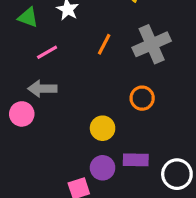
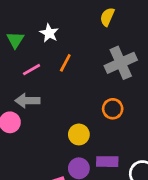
green triangle: (28, 17) -> (15, 40), turned 42
orange line: (104, 44) -> (65, 63), moved

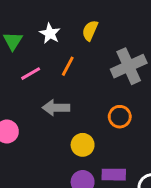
yellow semicircle: (107, 17) -> (90, 31), moved
gray arrow: (27, 101) -> (56, 108), moved

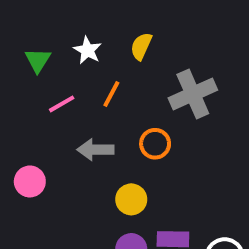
orange circle: (120, 117) -> (155, 144), moved

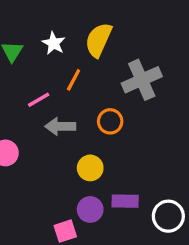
yellow semicircle: (141, 46) -> (98, 40), size x1.5
pink line: (62, 104) -> (39, 100), moved

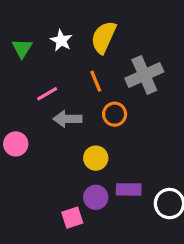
orange line: (74, 80) -> (96, 81), moved, turned -50

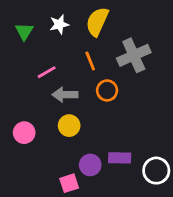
white star: (61, 40) -> (59, 24), turned 30
pink circle: (16, 144) -> (24, 133), moved
yellow circle: (96, 158) -> (69, 126), moved

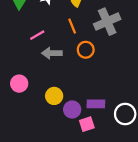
yellow circle: (69, 126) -> (54, 96), moved
pink square: (69, 183) -> (87, 124), moved

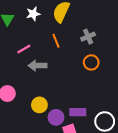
gray cross: (107, 22) -> (88, 37), size x0.6
orange circle: (86, 50) -> (91, 62), moved

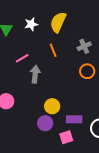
gray arrow: (37, 66) -> (35, 74), turned 96
yellow circle: (39, 105) -> (52, 106), moved
purple circle: (56, 117) -> (45, 123), moved

